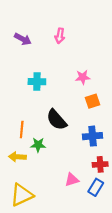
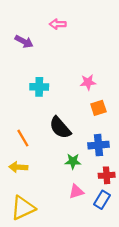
pink arrow: (60, 36) -> (58, 24), moved, turned 80
orange line: (22, 130) -> (23, 138), turned -35
green star: (38, 145) -> (73, 161), moved

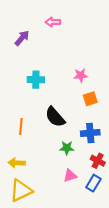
purple arrow: (24, 42) -> (22, 38), turned -77
orange line: (23, 138) -> (21, 127), turned 35
yellow arrow: (18, 167) -> (17, 163), moved
red cross: (107, 175) -> (98, 161), turned 32

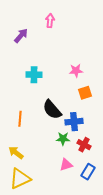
pink arrow: (53, 22) -> (50, 21), turned 96
blue cross: (90, 133) -> (74, 122), moved
red cross: (98, 161) -> (84, 145), moved
yellow arrow: (17, 163) -> (16, 153), turned 35

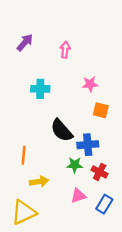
pink arrow: (50, 21) -> (65, 50), moved
orange square: (85, 93) -> (101, 110), turned 32
orange line: (20, 119) -> (24, 155), moved
yellow arrow: (16, 153) -> (39, 181), moved, turned 133

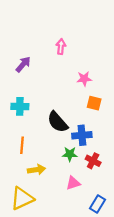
purple arrow: (25, 43) -> (23, 64), moved
cyan cross: (40, 89) -> (20, 106), moved
blue rectangle: (104, 204) -> (97, 204), moved

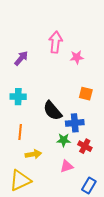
pink arrow: (61, 47) -> (56, 42), size x1.5
pink star: (84, 79) -> (77, 57), moved

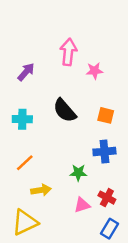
black semicircle: (53, 111) -> (65, 110), moved
blue cross: (75, 123) -> (104, 152), moved
orange line: (20, 132) -> (25, 163), turned 42
red cross: (85, 146) -> (107, 198), moved

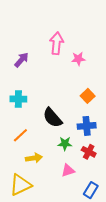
black semicircle: (65, 110) -> (52, 118), moved
orange square: (106, 115) -> (88, 96), turned 32
red cross: (107, 198) -> (89, 152), moved

